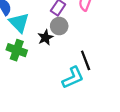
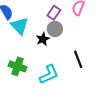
green cross: (17, 50) -> (17, 66), moved
cyan L-shape: (73, 78) -> (49, 74), moved

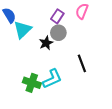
cyan triangle: (20, 26) -> (23, 30), turned 30
green cross: (17, 66) -> (32, 83), moved

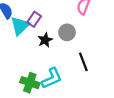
purple rectangle: (57, 16) -> (34, 19), moved
gray circle: (58, 33) -> (67, 32), moved

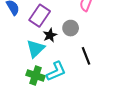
purple rectangle: (34, 19) -> (40, 16), size x1.5
cyan triangle: (20, 26) -> (35, 49), moved

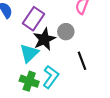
black star: (50, 35) -> (44, 39), size x1.5
cyan L-shape: (56, 71) -> (51, 77), turned -30

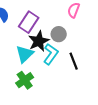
cyan L-shape: (51, 77) -> (51, 54), moved
green cross: (29, 81) -> (25, 80), turned 36

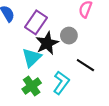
cyan L-shape: (51, 54) -> (61, 83), moved
black line: (74, 61) -> (85, 65), turned -36

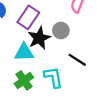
cyan triangle: (32, 57) -> (24, 52), turned 42
cyan L-shape: (61, 83) -> (53, 77), turned -45

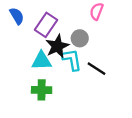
cyan L-shape: (53, 77) -> (72, 60), moved
green cross: (24, 80) -> (42, 90), turned 36

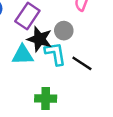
black star: (57, 46) -> (40, 39), turned -30
green cross: (42, 90) -> (46, 98), moved

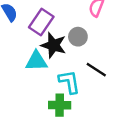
cyan L-shape: (55, 54) -> (69, 82), moved

